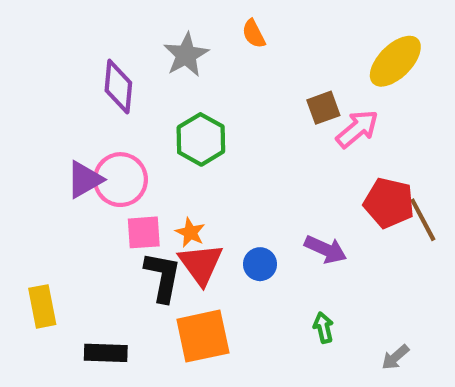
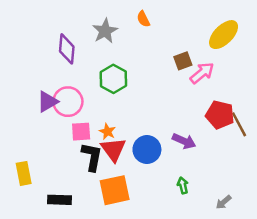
blue circle: (260, 264) -> (147, 150), size x1.5

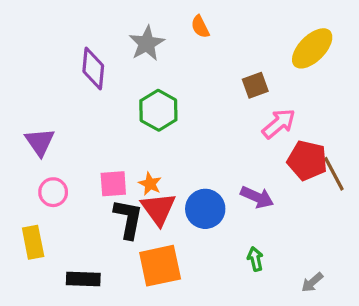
pink arrow: (202, 73) -> (279, 124), moved
purple triangle: (48, 102) -> (40, 142), moved, turned -35
pink circle: (68, 102) -> (53, 192), moved, size x0.7

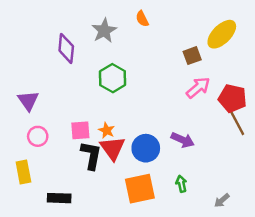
brown square: (255, 85) -> (192, 56), moved
red pentagon: (307, 160) -> (232, 98), moved
orange square: (160, 266) -> (140, 189), moved

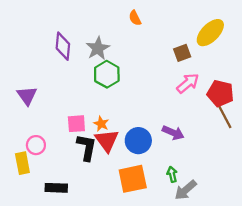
gray star: (104, 31) -> (98, 48), moved
pink circle: (38, 136) -> (36, 145), moved
gray arrow: (222, 200) -> (186, 190), moved, size x1.5

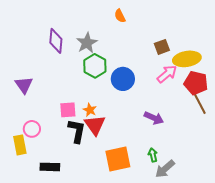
yellow ellipse: (210, 33) -> (187, 59), moved, turned 36
blue circle: (138, 141) -> (123, 79), moved

